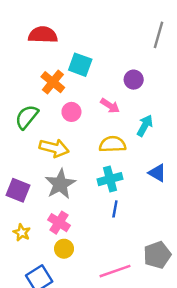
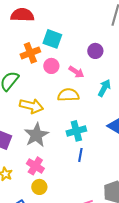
orange cross: (53, 82) -> (30, 53), turned 30
pink circle: (71, 112) -> (51, 66), moved
yellow semicircle: (112, 144) -> (68, 95), moved

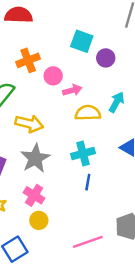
cyan square: (52, 39) -> (82, 41), moved
pink arrow: (76, 72) -> (72, 90), moved, turned -49
yellow semicircle: (68, 95) -> (88, 113), moved

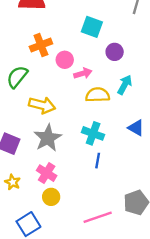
purple circle: (106, 58) -> (115, 52), moved
cyan cross: (83, 154) -> (93, 133), turned 35

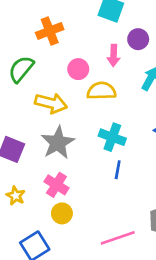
pink circle: (65, 60) -> (78, 69), moved
pink arrow: (83, 73) -> (114, 55), moved, turned 108
yellow semicircle: (98, 95) -> (101, 91), moved

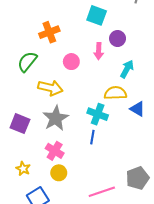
yellow semicircle: (101, 91) -> (115, 93), moved
blue line: (118, 170) -> (92, 137), moved
yellow star: (16, 196) -> (23, 169), moved

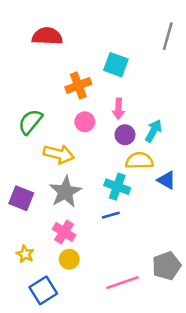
orange cross: (49, 32) -> (78, 85), moved
purple circle: (118, 39) -> (125, 135), moved
blue line: (92, 137) -> (111, 215), turned 64

